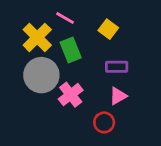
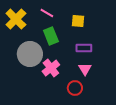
yellow square: (108, 29) -> (78, 21), turned -32
yellow cross: (37, 37) -> (16, 19), moved
pink triangle: (118, 96) -> (85, 69), turned -32

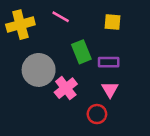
yellow cross: (16, 19) -> (20, 25), turned 30
yellow square: (78, 21) -> (113, 22), moved
green rectangle: (51, 36) -> (81, 52), moved

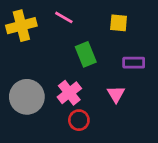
purple rectangle: (109, 62) -> (134, 63), moved
gray circle: (39, 70) -> (27, 97), moved
red circle: (97, 114) -> (79, 120), moved

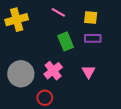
pink line: (64, 17) -> (58, 12), moved
purple rectangle: (134, 63) -> (93, 38), moved
red circle: (79, 120) -> (45, 98), moved

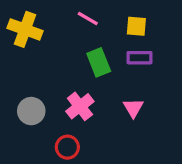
yellow cross: (17, 20) -> (25, 29), turned 35
gray circle: (21, 74) -> (31, 111), size x0.7

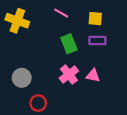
pink cross: (80, 106) -> (69, 75), moved
pink triangle: (133, 108) -> (93, 76), turned -48
red circle: (67, 147) -> (38, 103), moved

